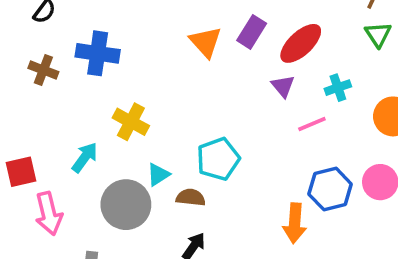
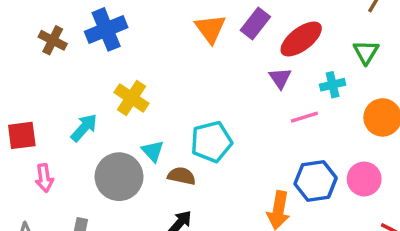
green triangle: (378, 35) -> (366, 52), moved
blue cross: (98, 53) -> (106, 29), turned -36
cyan triangle: (158, 175) -> (153, 151), turned -45
pink arrow: (49, 213) -> (44, 178), size x0.7

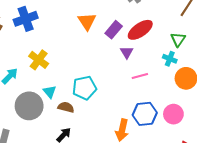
purple rectangle: (255, 23) -> (114, 30), moved
cyan cross: (333, 85) -> (170, 59), moved, turned 32

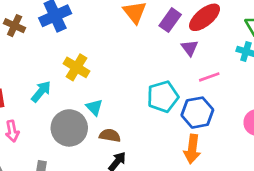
cyan pentagon: (85, 88) -> (163, 97), moved
brown semicircle: (66, 107) -> (110, 135), moved
blue hexagon: (145, 114) -> (197, 113), moved

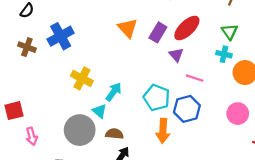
pink line: (209, 77) -> (195, 78), turned 42
cyan arrow: (41, 92) -> (114, 92), moved
cyan pentagon: (163, 97) -> (157, 98), turned -30
orange arrow: (192, 149) -> (163, 131), moved

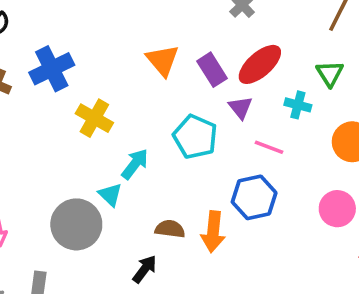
purple rectangle: (158, 32) -> (212, 70), turned -66
cyan cross: (224, 54) -> (298, 105), moved
yellow cross: (82, 78) -> (94, 118), moved
cyan pentagon: (157, 98) -> (195, 137), moved
brown semicircle: (114, 134) -> (170, 229), moved

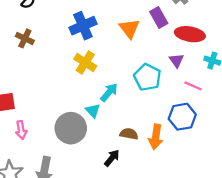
red ellipse: (260, 64) -> (190, 34), turned 48
blue cross: (52, 69) -> (83, 26), moved
purple rectangle: (212, 70) -> (159, 18), moved

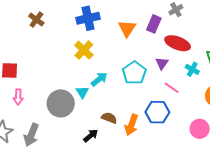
purple rectangle: (159, 18) -> (154, 24), turned 42

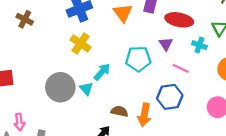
cyan pentagon: (134, 73) -> (138, 59), turned -30
pink arrow: (18, 97) -> (19, 122), moved
gray circle: (61, 103) -> (60, 87), moved

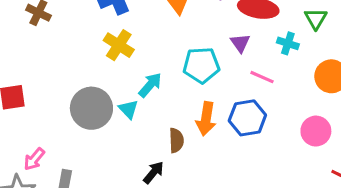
brown semicircle: (119, 111) -> (176, 140), turned 77
orange arrow: (144, 115) -> (206, 119), moved
pink arrow: (19, 122) -> (34, 159), turned 49

